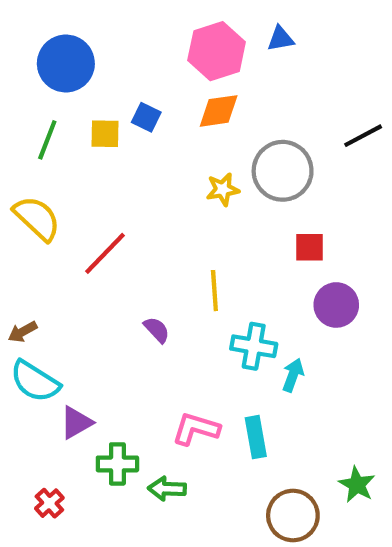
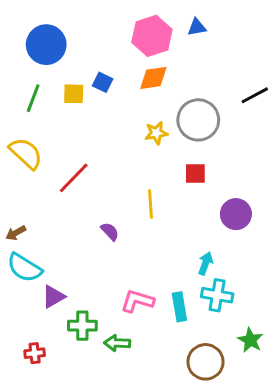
red square: (309, 247) -> (195, 174), moved
cyan cross: (254, 346) -> (217, 295), moved
red cross: (49, 503) -> (35, 353), turned 36

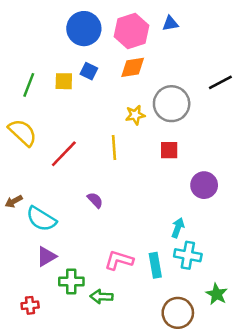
blue circle: (46, 45) -> (84, 29), moved
yellow line: (150, 204) -> (114, 148), moved
cyan semicircle: (24, 268) -> (41, 219), moved

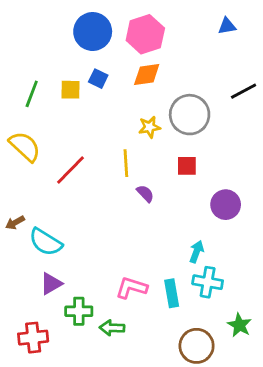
blue triangle: (170, 24) -> (227, 26), moved
purple semicircle: (95, 200) -> (145, 194), moved
red cross: (30, 305) -> (33, 338), size x1.5

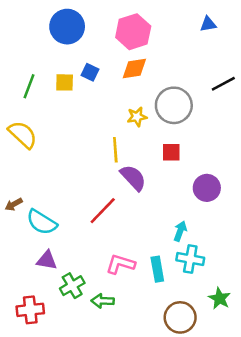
blue circle: (93, 32) -> (67, 27), moved
red line: (70, 170) -> (103, 211), moved
purple semicircle: (145, 194) -> (133, 178), size x1.6
purple triangle: (51, 284) -> (47, 260), turned 40
green cross: (79, 311) -> (72, 286), turned -30

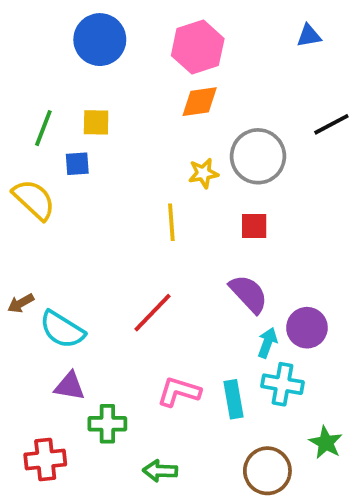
blue square: (90, 72) -> (77, 164), moved, turned -30
purple semicircle: (133, 178) -> (249, 294), moved
purple circle: (207, 188) -> (307, 328), moved
green cross: (72, 286) -> (107, 424), turned 30
green arrow: (103, 301) -> (160, 471), moved

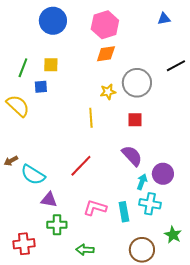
purple triangle: (70, 386) -> (49, 200), moved

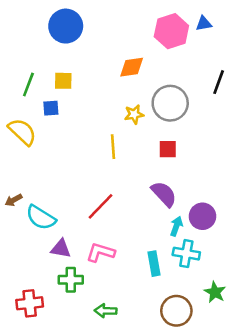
pink hexagon: (105, 25) -> (171, 31), moved
black line: (176, 66) -> (219, 82), turned -42
pink L-shape: (95, 208) -> (101, 252), moved

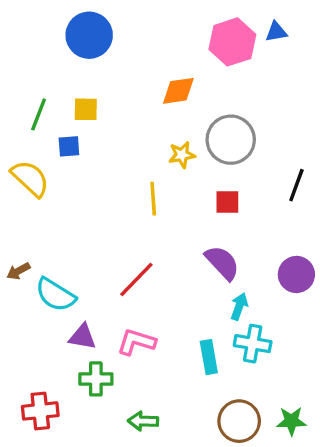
black line: (219, 82) -> (296, 185), moved
purple circle: (202, 216) -> (296, 274), moved
green star: (215, 292) -> (291, 421), moved, turned -30

